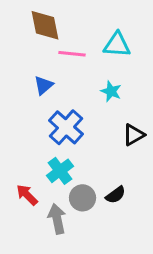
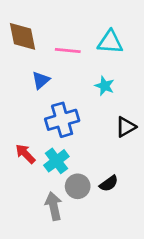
brown diamond: (45, 25) -> (22, 36), moved
blue cross: (66, 127) -> (62, 120), turned 32
red arrow: (27, 195) -> (25, 154), moved

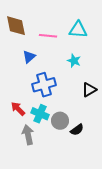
cyan cross: (56, 161) -> (40, 114), turned -30
gray circle: (78, 186) -> (60, 121), moved
gray arrow: (54, 206) -> (28, 135), moved

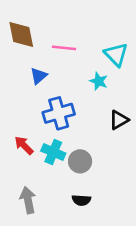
cyan triangle: (78, 30) -> (116, 55), moved, turned 42
black semicircle: (77, 130) -> (81, 200), moved, turned 40
gray arrow: (28, 135) -> (28, 200), moved

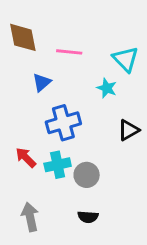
cyan cross: (53, 152) -> (58, 165), turned -35

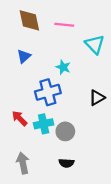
brown diamond: (23, 37) -> (29, 20), moved
pink line: (69, 52) -> (64, 25), moved
blue triangle: (42, 82) -> (24, 56), moved
cyan star: (107, 88) -> (63, 67), moved

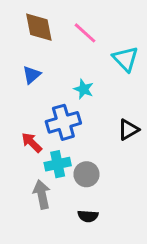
pink line: (64, 25) -> (85, 33), turned 36
red arrow: (20, 118) -> (32, 143), moved
gray arrow: (23, 163) -> (42, 194), moved

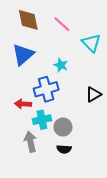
blue triangle: (32, 75) -> (23, 55), size x1.6
red arrow: (32, 143) -> (23, 104), turned -42
black semicircle: (88, 216) -> (64, 149), moved

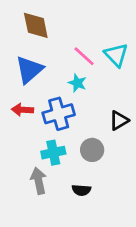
pink line: (62, 24) -> (84, 56), moved
red arrow: (23, 104) -> (22, 110), moved
gray circle: (63, 127) -> (92, 150), moved

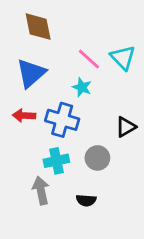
blue cross: (59, 114) -> (62, 120), turned 32

